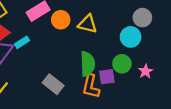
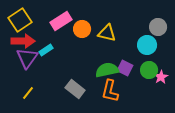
green semicircle: (88, 64) -> (107, 70), turned -100
green circle: (122, 64) -> (149, 70), moved
purple square: (107, 77) -> (125, 68), moved, turned 35

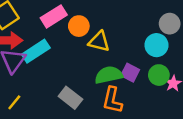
yellow triangle: (107, 33) -> (99, 42), moved
cyan rectangle: (46, 50) -> (36, 51), size x1.6

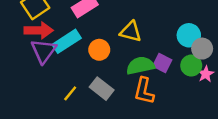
gray circle: (170, 24) -> (202, 49), moved
orange circle: (79, 26) -> (99, 50), moved
yellow line: (14, 102) -> (70, 93), moved

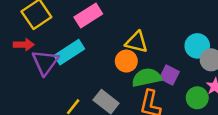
red arrow: (39, 30) -> (24, 45), moved, size x0.7
orange circle: (99, 50) -> (126, 61), moved
green circle: (191, 66) -> (197, 98), moved

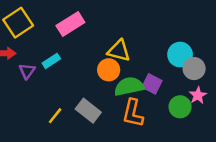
cyan rectangle: (69, 52) -> (51, 61), size x0.6
purple triangle: (45, 62) -> (27, 71), size x0.6

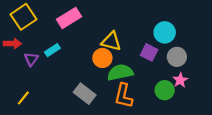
cyan circle: (180, 55) -> (165, 32), moved
purple square: (152, 84) -> (149, 52), moved
yellow line: (55, 116) -> (23, 98), moved

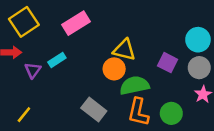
cyan circle: (165, 32) -> (198, 40), moved
green circle: (165, 90) -> (171, 113), moved

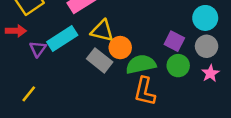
yellow triangle: (124, 50) -> (102, 31), moved
cyan rectangle: (57, 60) -> (62, 39), size x1.6
gray rectangle: (94, 110) -> (100, 60), moved
green circle: (171, 113) -> (178, 66), moved

